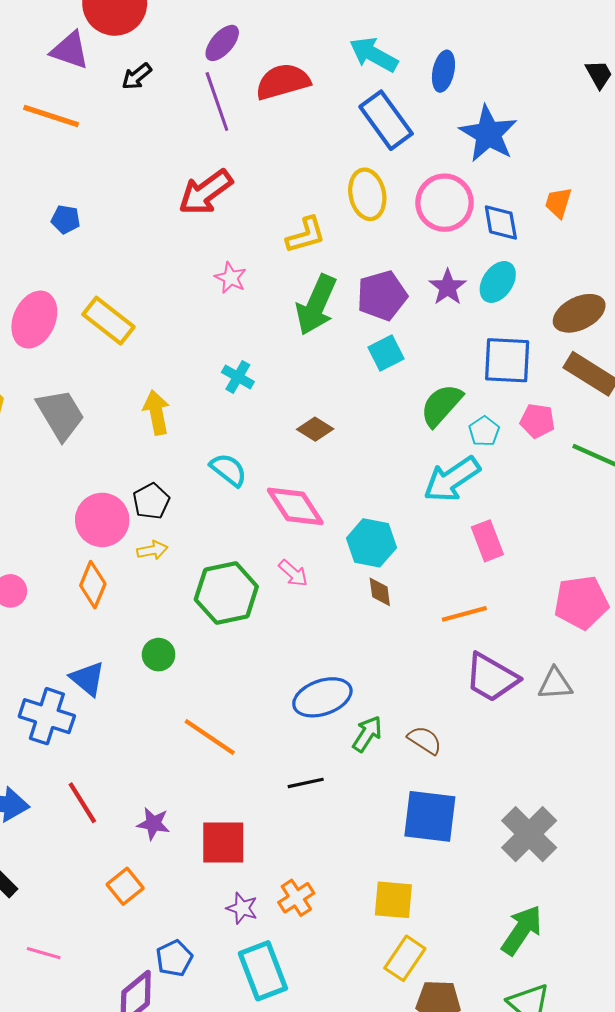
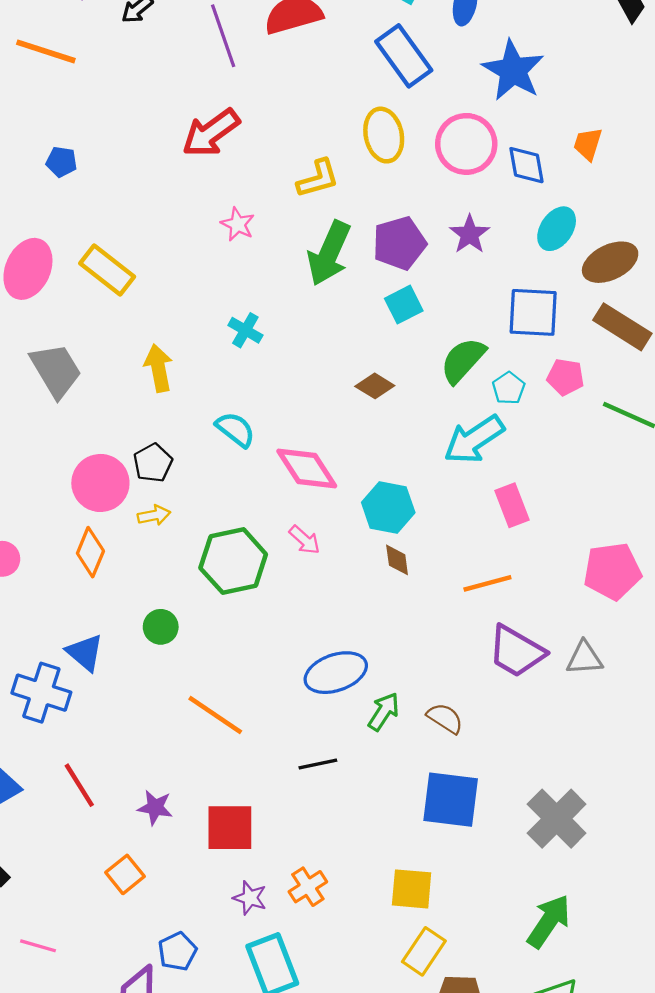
cyan ellipse: (498, 282) -> (557, 229), moved
brown diamond: (315, 429) -> (375, 386), moved

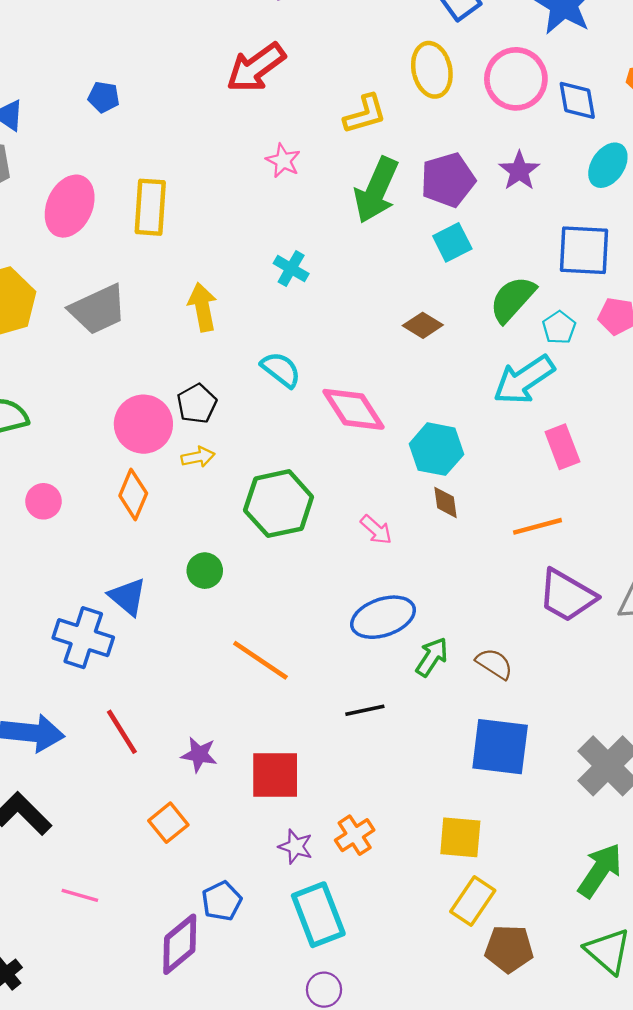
yellow rectangle: (107, 270) -> (150, 207), turned 56
gray trapezoid: (56, 370) -> (98, 309), turned 96
pink arrow: (305, 540) -> (376, 530), moved

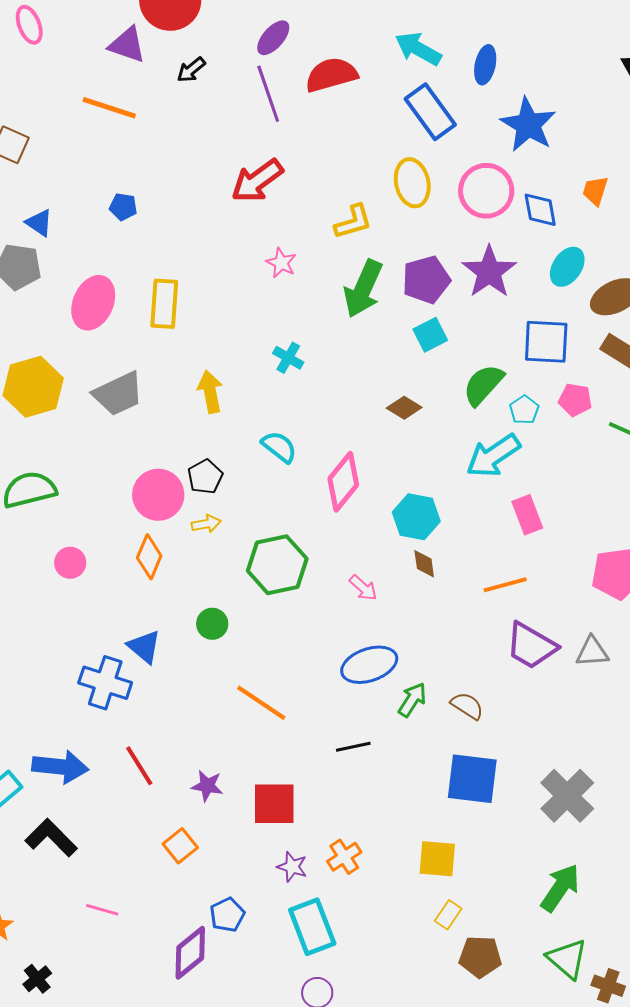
purple star: (519, 171) -> (489, 272), size x1.5
pink diamond: (354, 409) -> (343, 482), turned 72
yellow rectangle: (473, 901) -> (448, 915), size x0.7

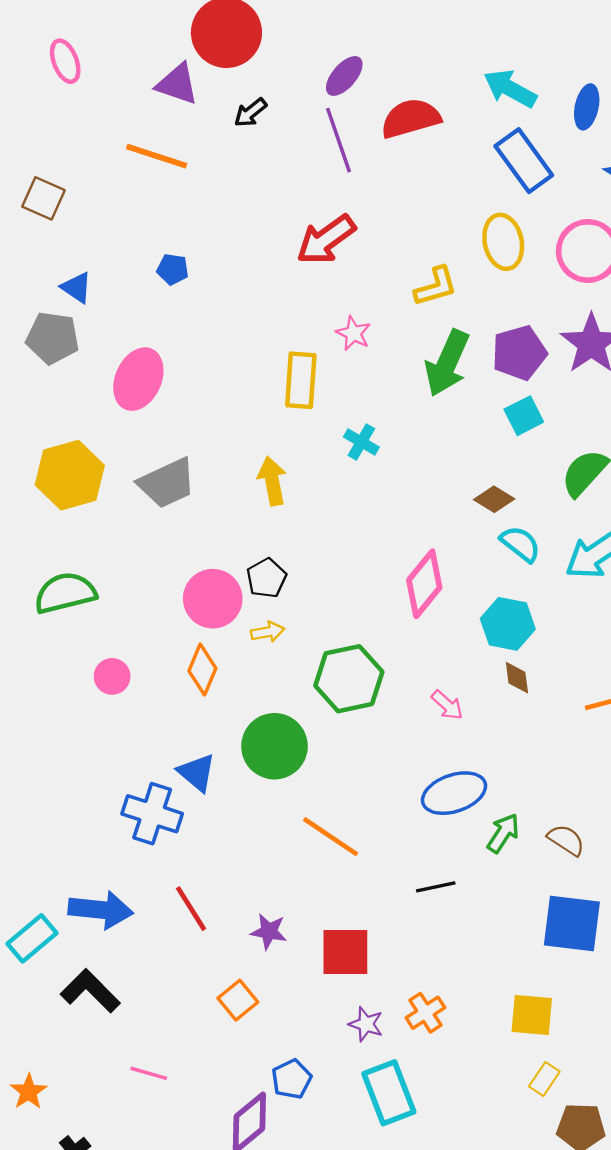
yellow rectangle: (164, 304) -> (301, 380), moved
cyan semicircle: (279, 447) -> (520, 544), moved
green circle: (212, 624) -> (274, 746), size x1.8

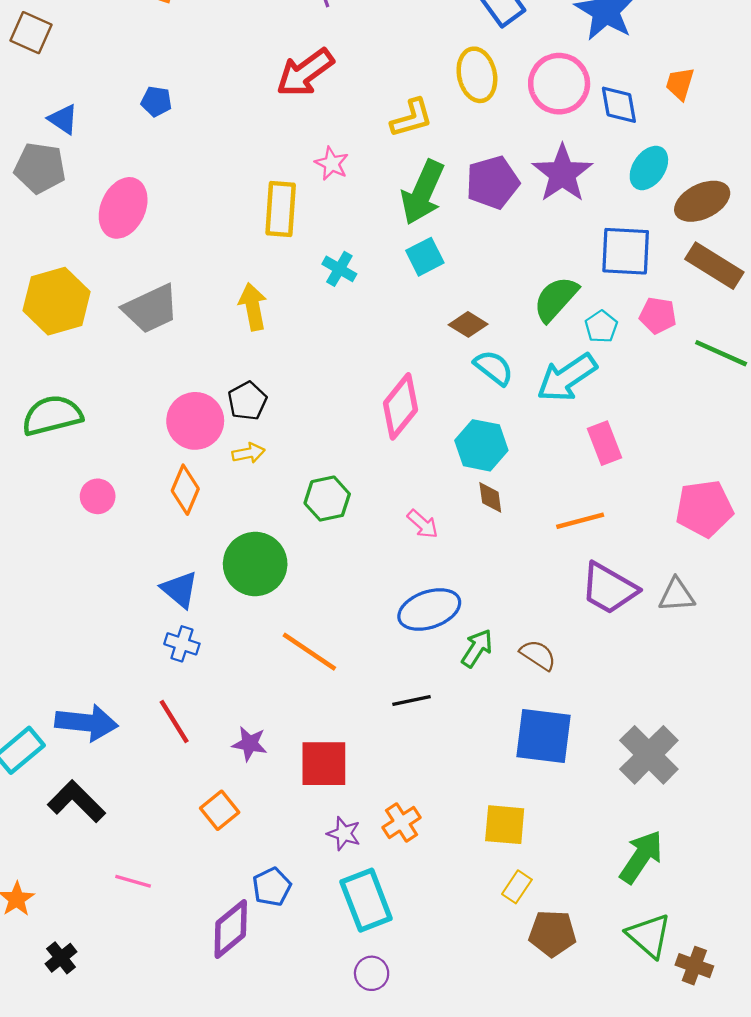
cyan square: (524, 416) -> (425, 257), moved
green hexagon: (349, 679) -> (327, 499), size x0.7
blue cross: (152, 814) -> (182, 644), moved, size x0.6

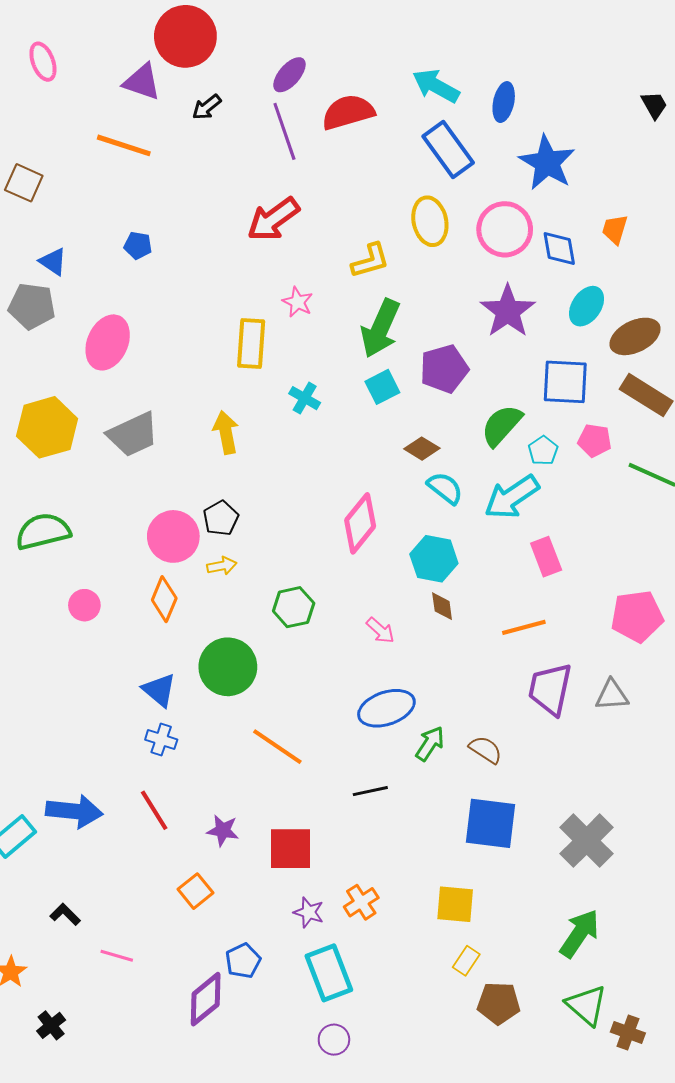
purple pentagon: (492, 182) -> (444, 369), moved
purple trapezoid: (609, 588) -> (550, 689), turned 72
black L-shape: (77, 801) -> (65, 914), moved, size x0.6

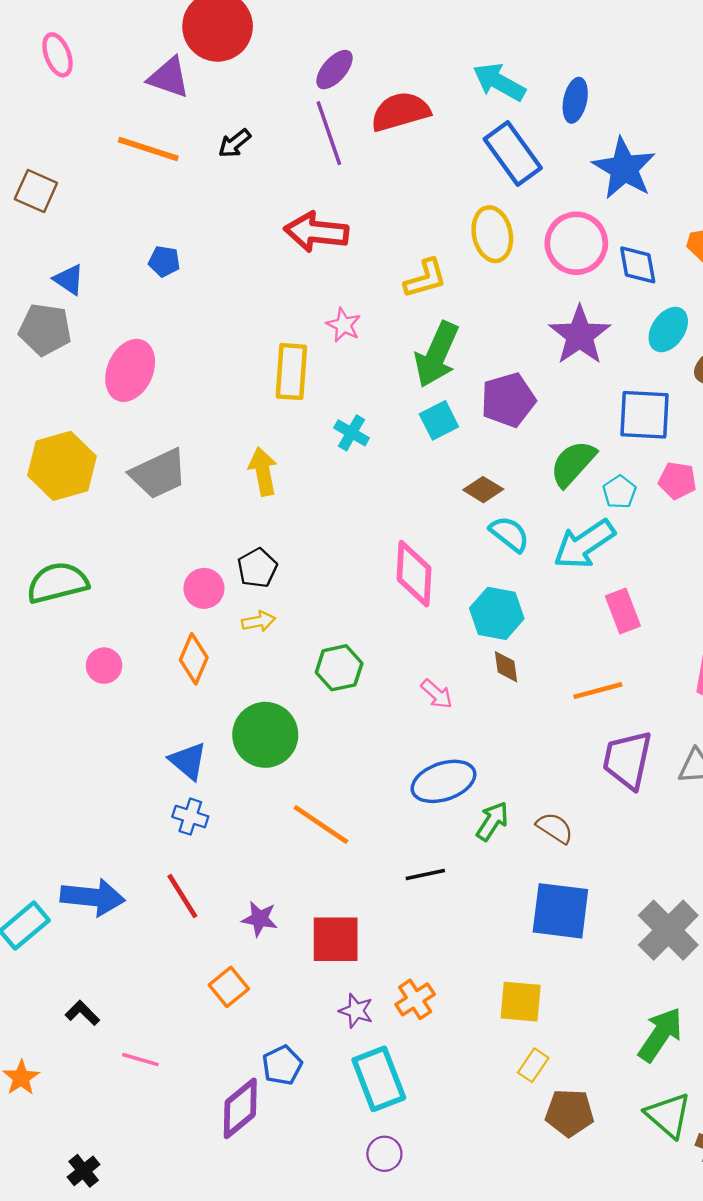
black arrow: (207, 107) -> (235, 143), moved
red arrow: (273, 219) -> (316, 232), turned 42
pink diamond: (360, 523) -> (414, 574), turned -36
pink circle: (173, 536) -> (204, 588), size x0.7
black cross: (51, 1025) -> (84, 1171), moved

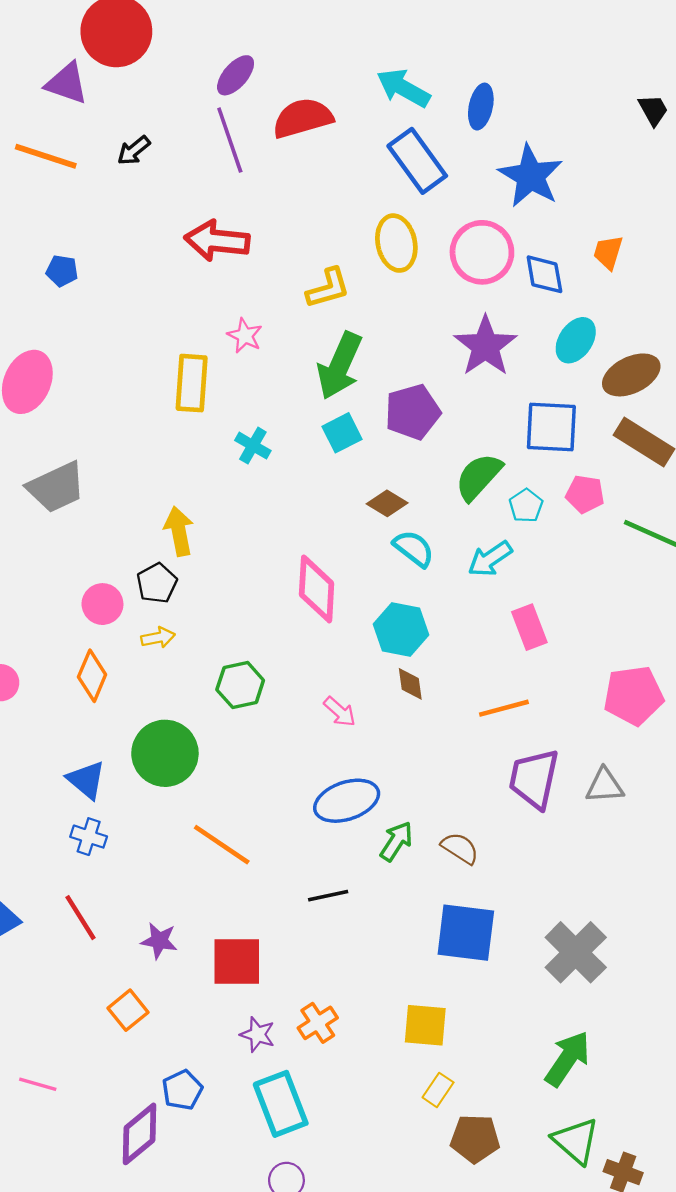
yellow arrow: (263, 471) -> (179, 531), moved
cyan arrow: (584, 544) -> (490, 559), size x0.7

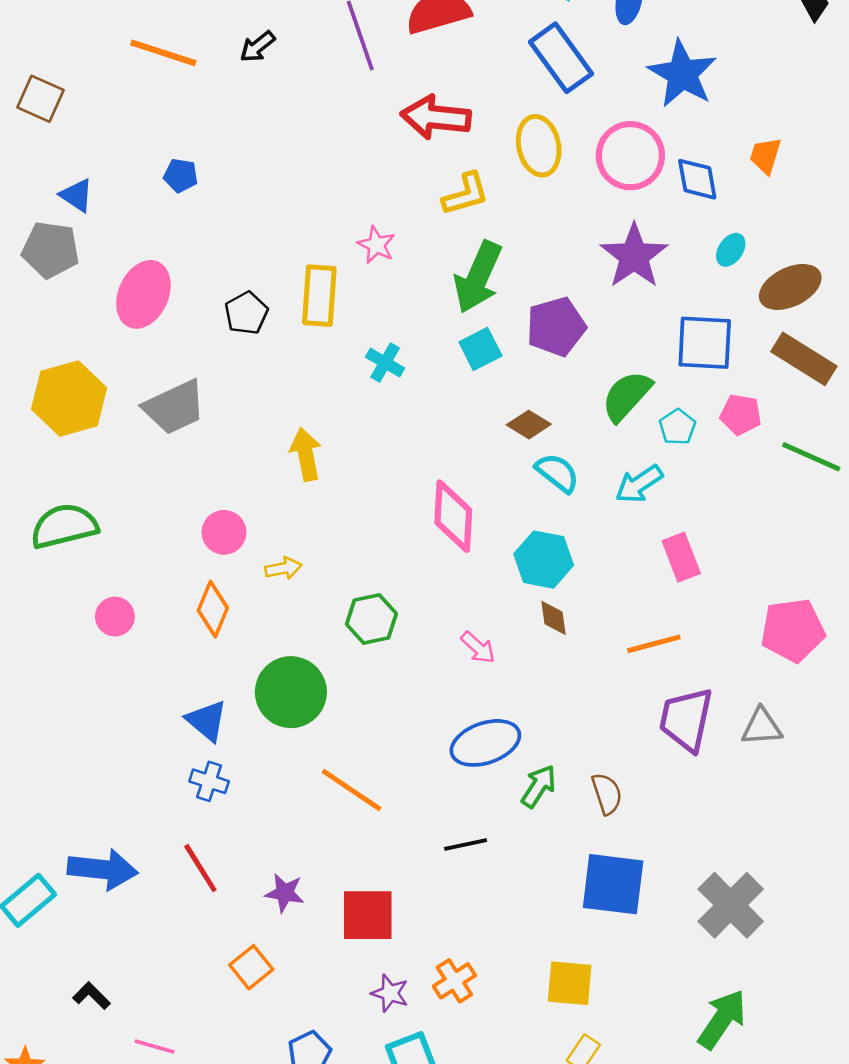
red arrow: (217, 241) -> (436, 117), moved
cyan ellipse: (576, 340) -> (731, 250), size x0.7
black pentagon: (157, 583) -> (246, 313), moved
brown semicircle: (460, 848) -> (607, 794), turned 39

